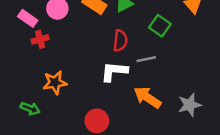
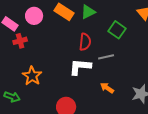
orange star: (55, 83) -> (32, 76), turned -30
orange arrow: (147, 97) -> (107, 88), size x0.6

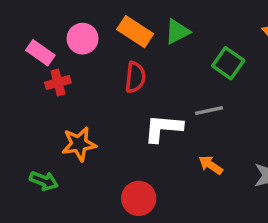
red semicircle: (85, 42) -> (135, 77), moved
orange star: (32, 76) -> (79, 144), turned 30

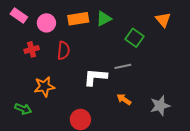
orange rectangle: (135, 32) -> (78, 19), turned -42
pink rectangle: (40, 53) -> (19, 16), moved
red semicircle: (135, 77) -> (63, 51), moved

